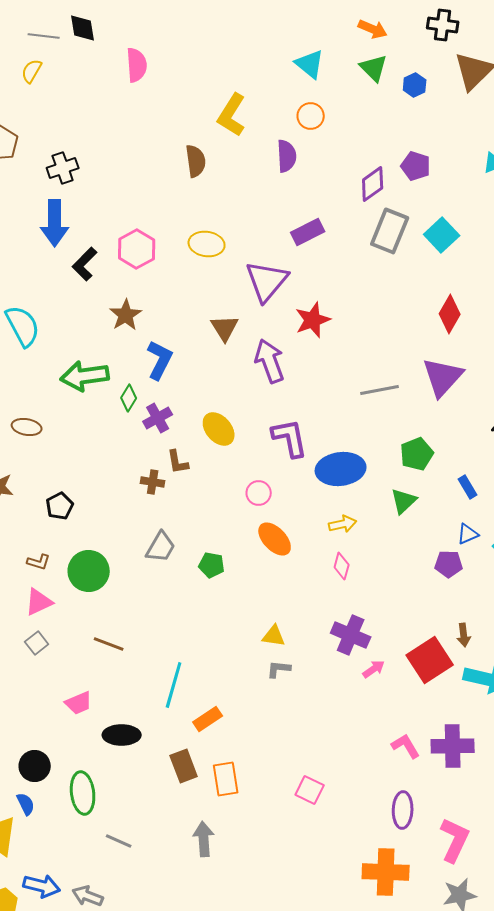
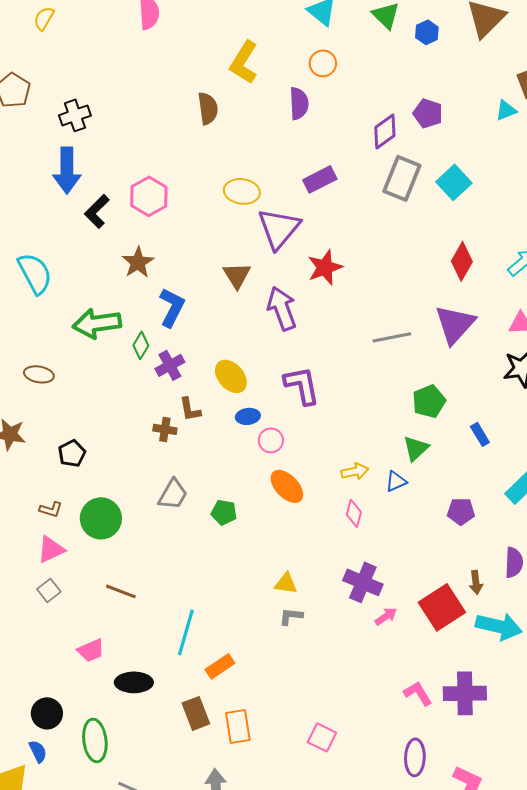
yellow ellipse: (207, 244) -> (242, 191), moved
blue ellipse: (341, 469) -> (248, 416), moved, size x0.5
blue triangle: (468, 534) -> (396, 481), moved

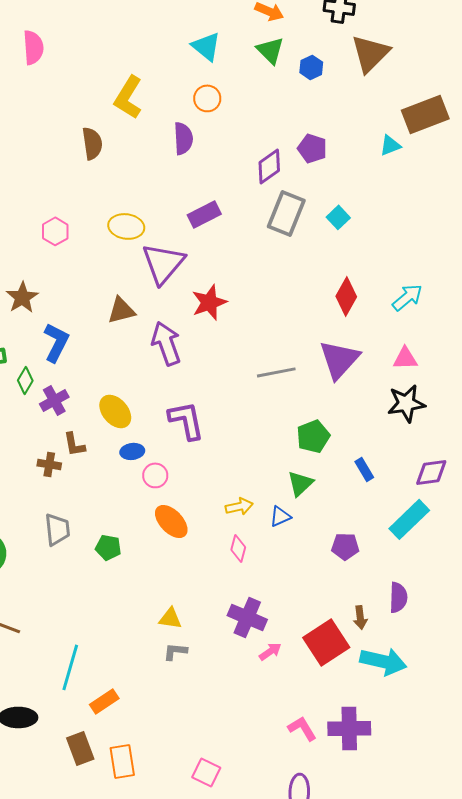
cyan square: (454, 182) -> (338, 217), size x0.7
pink hexagon: (149, 196) -> (55, 231), moved, size x0.7
brown triangle: (237, 275) -> (121, 310), turned 48
gray trapezoid: (173, 494) -> (57, 529), turned -36

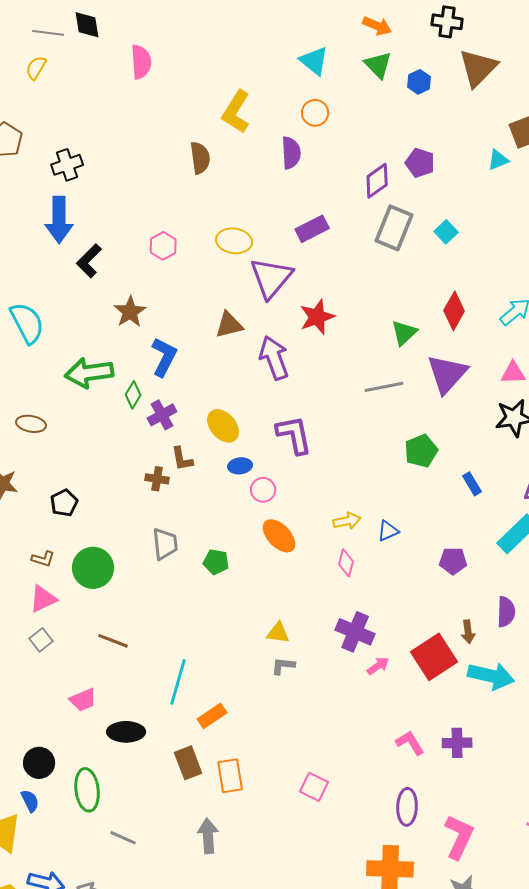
green triangle: (300, 483) -> (404, 333), moved
purple cross: (349, 728) -> (457, 743), size x0.7

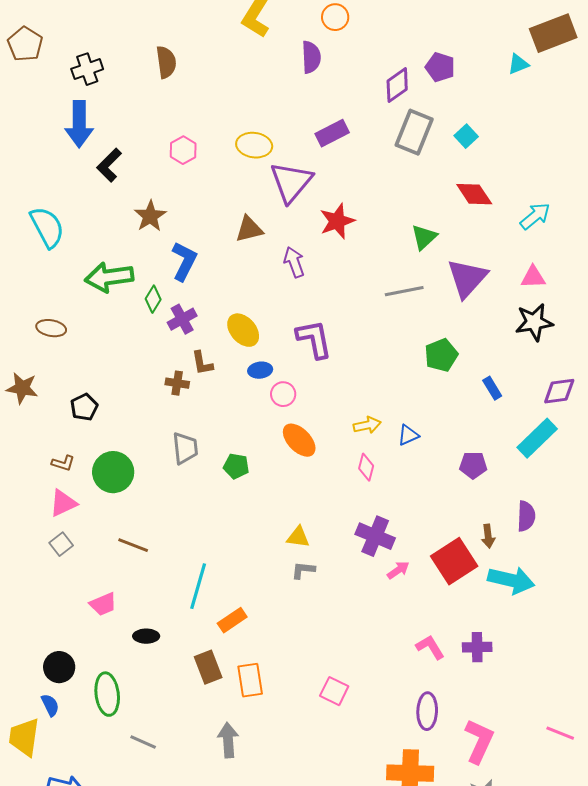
brown semicircle: (200, 158) -> (166, 62), moved
red diamond: (454, 311) -> (474, 194), moved, turned -63
purple arrow: (274, 358) -> (294, 262), size x0.7
black ellipse: (126, 732) -> (146, 636), size x0.7

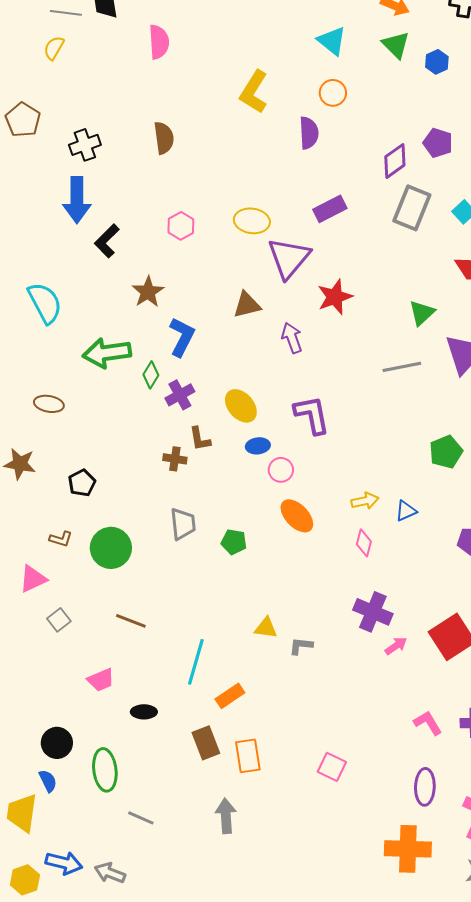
green pentagon: (441, 355) -> (446, 452), moved
pink triangle: (63, 503) -> (33, 579), moved
yellow triangle: (298, 537) -> (266, 628), moved

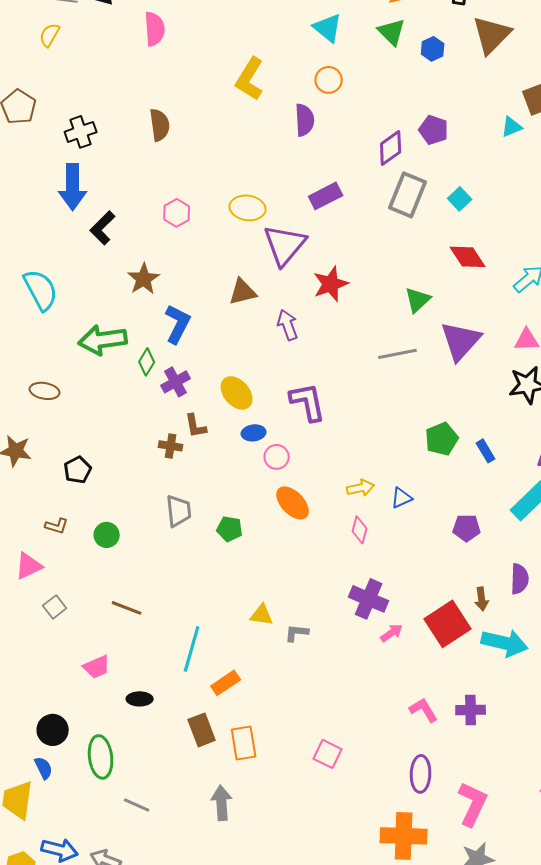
green circle: (111, 548) -> (107, 535), size x0.6

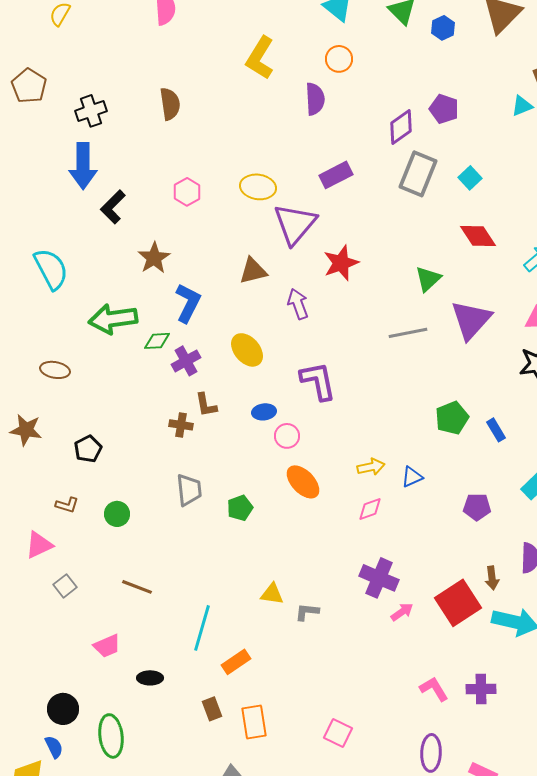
green diamond: (147, 362) -> (157, 341), turned 56
yellow ellipse: (237, 393) -> (247, 350), moved
green pentagon: (230, 529) -> (240, 508), turned -30
pink diamond: (360, 530) -> (370, 509), turned 56
brown rectangle: (202, 730) -> (212, 709), size x0.7

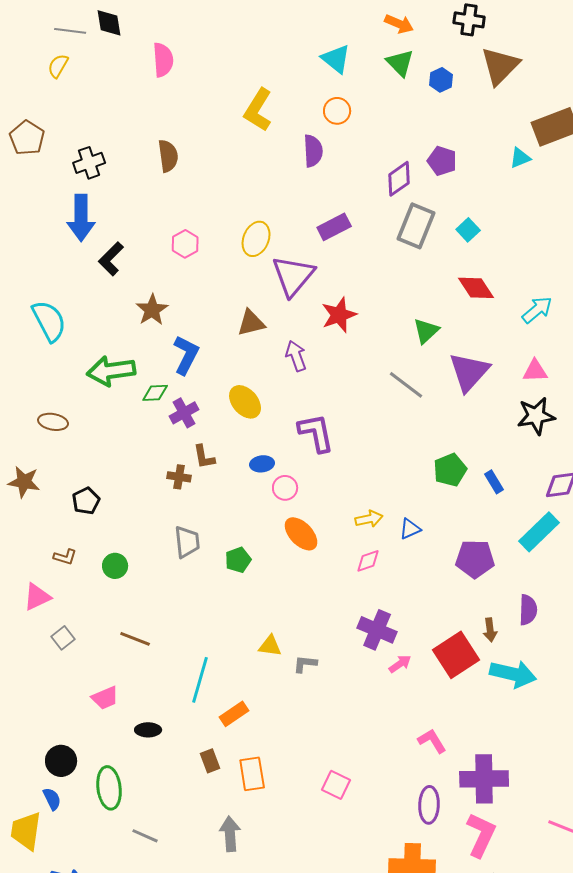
yellow ellipse: (258, 187) -> (256, 239), turned -76
gray line: (408, 333) -> (406, 385), turned 48
purple pentagon: (477, 507) -> (475, 559), size x1.4
purple cross: (481, 689) -> (484, 779), moved, size x1.6

